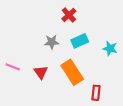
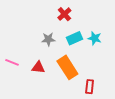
cyan star: (110, 48) -> (95, 38), moved
red triangle: (41, 72) -> (38, 67), turned -48

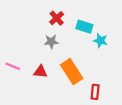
red cross: (64, 14) -> (57, 18), moved
cyan rectangle: (74, 38) -> (84, 27), moved, turned 42

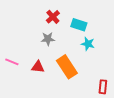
cyan star: (100, 41) -> (88, 44), moved
red rectangle: (95, 92) -> (103, 87), moved

